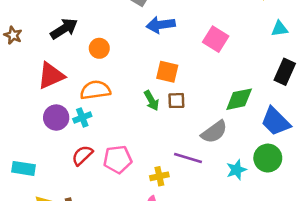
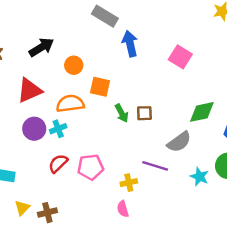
blue arrow: (161, 25) -> (130, 44), turned 85
orange square: (167, 72) -> (100, 87), moved
cyan star: (236, 170) -> (199, 177), turned -30

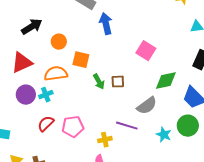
pink square: (180, 57) -> (146, 51), moved

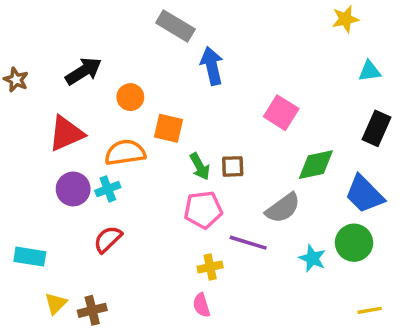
pink pentagon: (73, 127) -> (203, 210), moved

